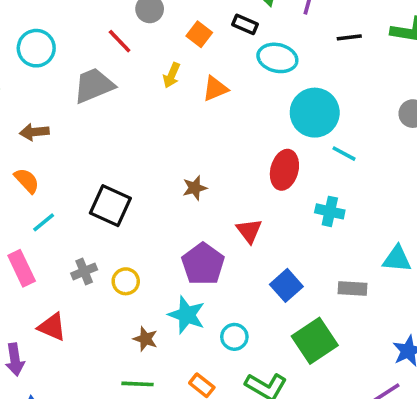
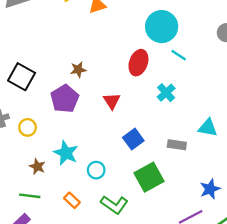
cyan cross: (330, 211) -> (166, 93), turned 30
purple pentagon: (203, 264) -> (65, 99), moved

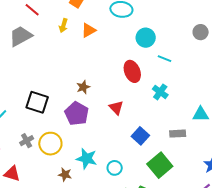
cyan circle: (162, 27) -> (146, 38), size x0.7
red ellipse: (138, 63) -> (132, 71), turned -30
yellow circle: (28, 127) -> (50, 144), size x1.5

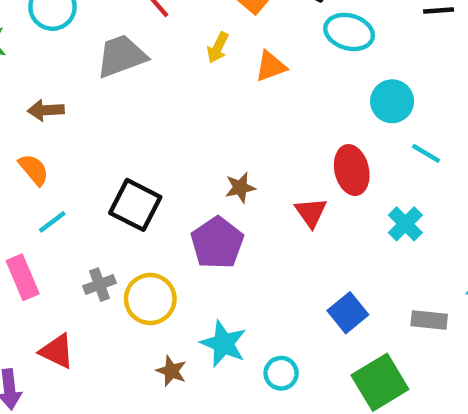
red triangle: (116, 108) -> (311, 213), moved

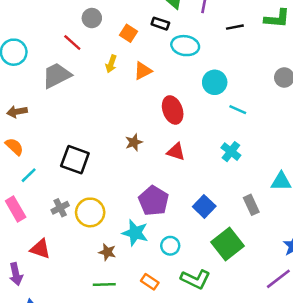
red ellipse: (352, 170) -> (173, 110), moved
red triangle: (311, 213) -> (176, 152), turned -30
purple pentagon: (217, 243) -> (154, 201), moved
gray rectangle: (429, 320) -> (251, 205), turned 66

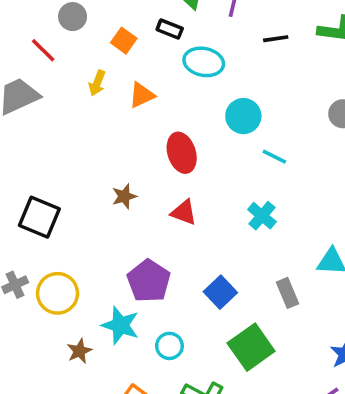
brown star: (107, 252) -> (79, 351), turned 30

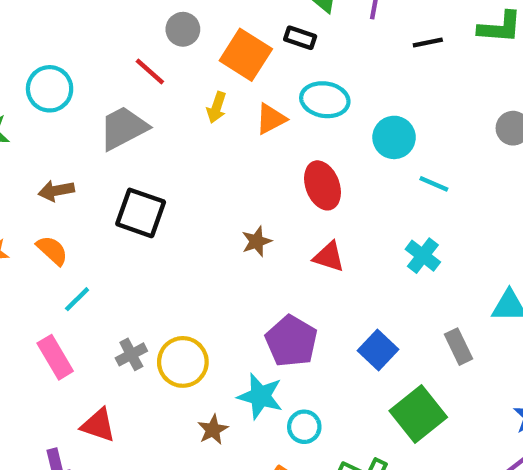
orange square: (124, 41) -> (246, 55), size x1.6
cyan ellipse: (204, 62) -> (325, 100), moved
black square: (39, 217) -> (141, 213), moved
cyan circle: (169, 346) -> (304, 427), moved

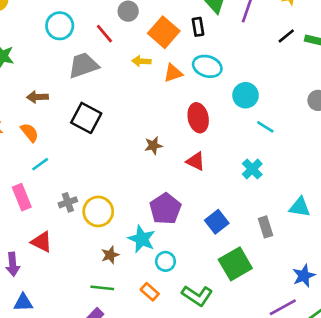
black rectangle: (300, 38) -> (198, 27), turned 54
black line: (428, 43) -> (286, 36), moved, turned -36
cyan circle: (50, 89) -> (60, 26), moved
yellow arrow: (217, 107) -> (141, 61), turned 66

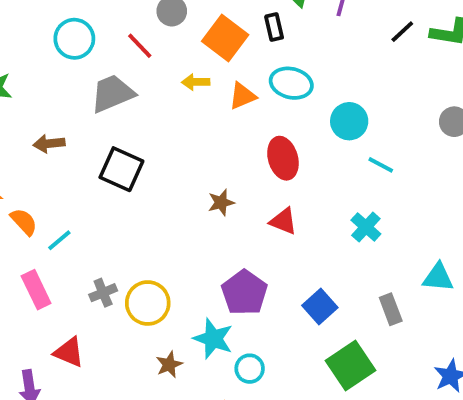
orange semicircle: (30, 133) -> (24, 222), moved

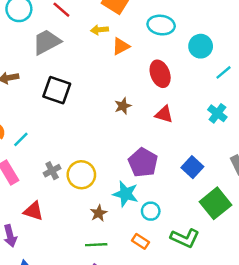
orange triangle: (242, 96) -> (121, 46), moved
cyan line: (381, 165) -> (223, 72), turned -63

